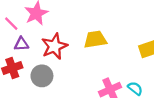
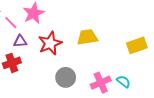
gray circle: (42, 76) -> (66, 77), moved

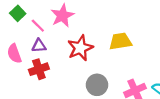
purple triangle: (20, 41) -> (39, 46), moved

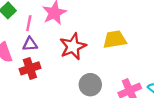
pink line: (38, 26) -> (29, 23), turned 56

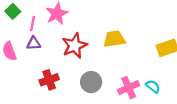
red cross: (30, 68) -> (49, 80), moved

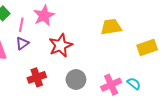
yellow trapezoid: (114, 39) -> (111, 27), moved
purple triangle: (34, 43) -> (22, 43), turned -32

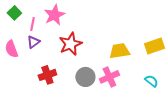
yellow trapezoid: (111, 27) -> (119, 51), moved
cyan semicircle: (134, 84) -> (151, 81), moved
pink cross: (111, 85) -> (109, 77), moved

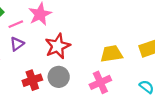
pink line: (32, 24) -> (16, 24), turned 56
gray circle: (85, 77) -> (59, 77), moved

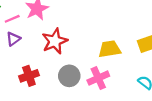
gray circle: (59, 77) -> (69, 76), moved

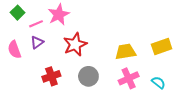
pink cross: (98, 78) -> (129, 78), moved

